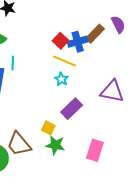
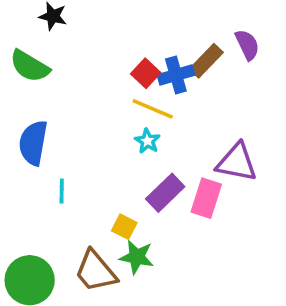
cyan line: (13, 63) -> (62, 191), moved
brown trapezoid: (19, 144) -> (96, 271), moved
pink rectangle: (95, 150) -> (206, 198), moved

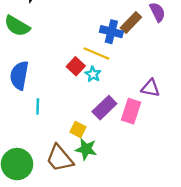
red square: (146, 73) -> (76, 66), moved
blue cross: (176, 75) -> (111, 32), turned 30
purple triangle: (237, 162) -> (151, 88), size x0.7

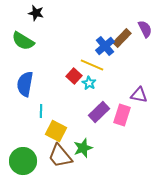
blue cross: (111, 32) -> (105, 46), turned 36
yellow square: (78, 130) -> (56, 131), moved, size x1.5
green star: (86, 149) -> (83, 148), turned -30

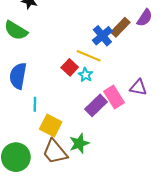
purple semicircle: (145, 29) -> (145, 18), turned 60
pink rectangle: (122, 115) -> (114, 97), moved, turned -50

